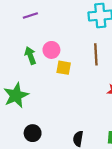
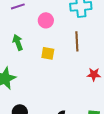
pink circle: (51, 50) -> (46, 20), moved

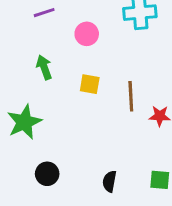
brown line: (77, 41) -> (131, 96), moved

